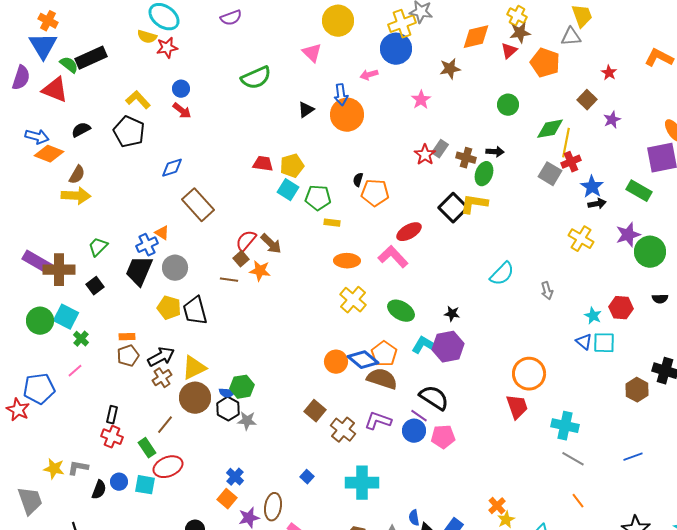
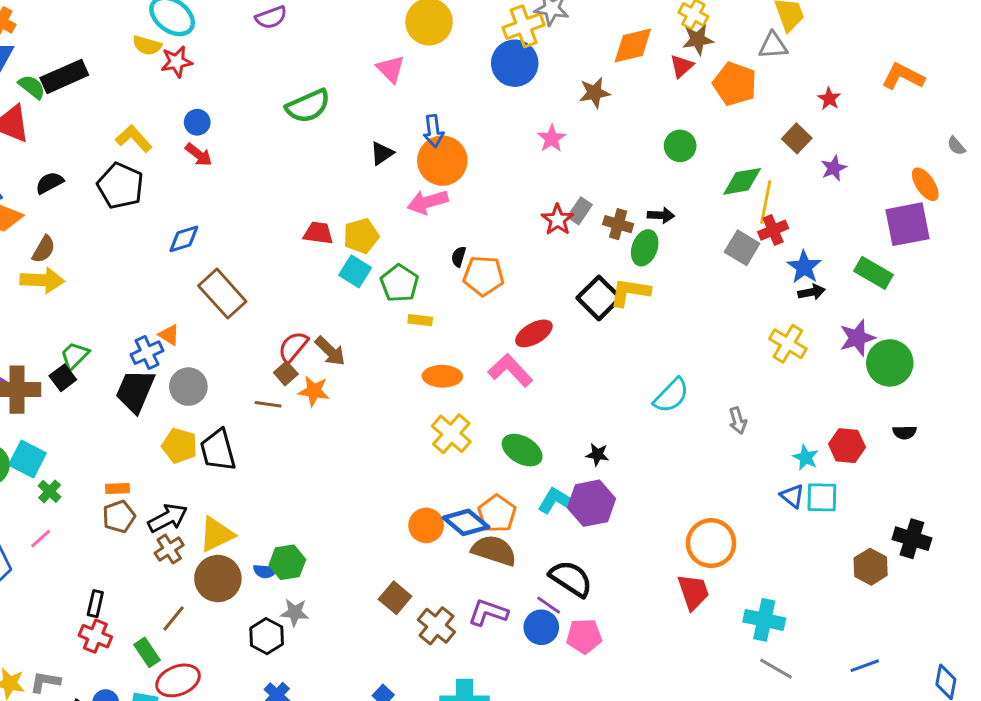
pink arrow: (369, 75) -> (428, 202), moved, size x1.5
green pentagon: (318, 198) -> (400, 283), turned 30
black square: (95, 286) -> (63, 378), moved
black hexagon: (228, 409) -> (267, 636), moved

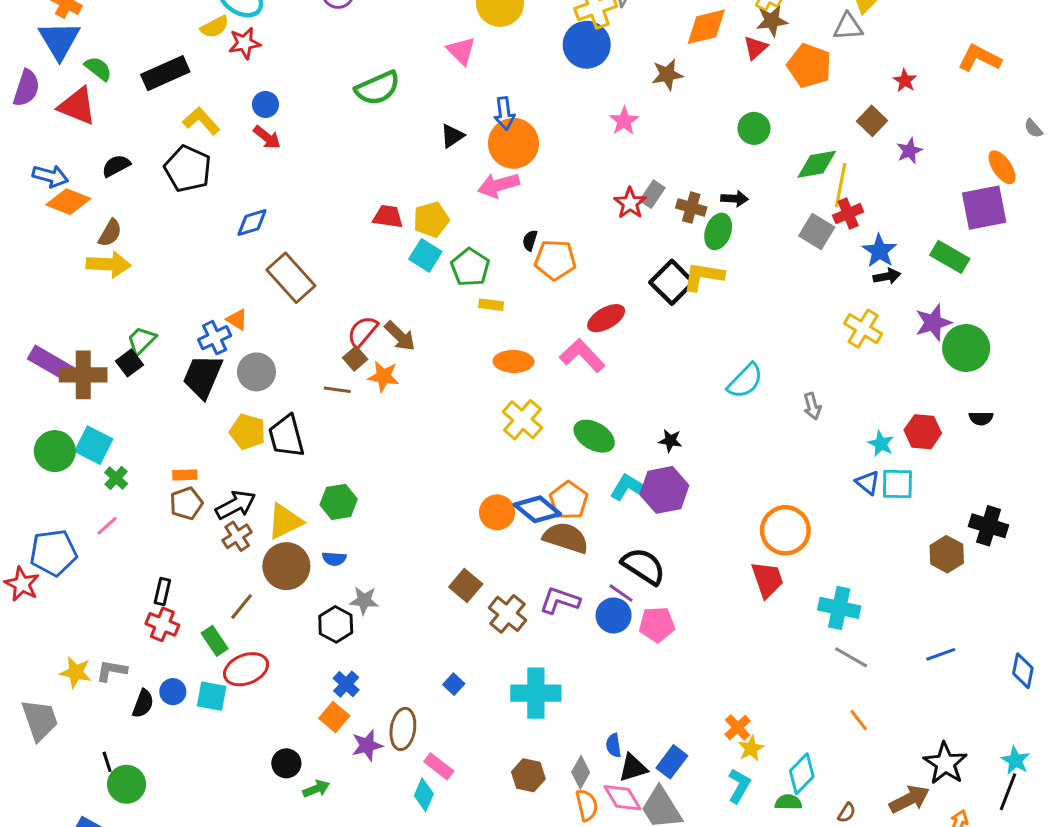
yellow semicircle: (147, 45) -> (215, 27), turned -44
black rectangle: (64, 76) -> (165, 73), moved
green hexagon: (287, 562) -> (339, 502), moved

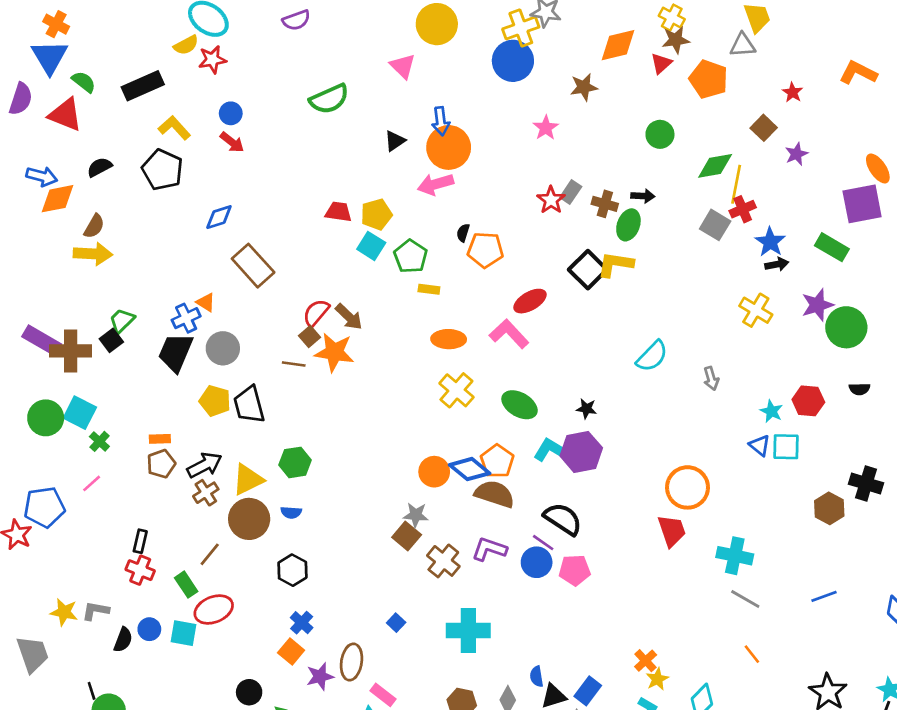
orange diamond: (68, 202) -> (57, 199), turned -33
orange star: (383, 376) -> (334, 352), size x1.4
gray star: (364, 600) -> (416, 515), moved

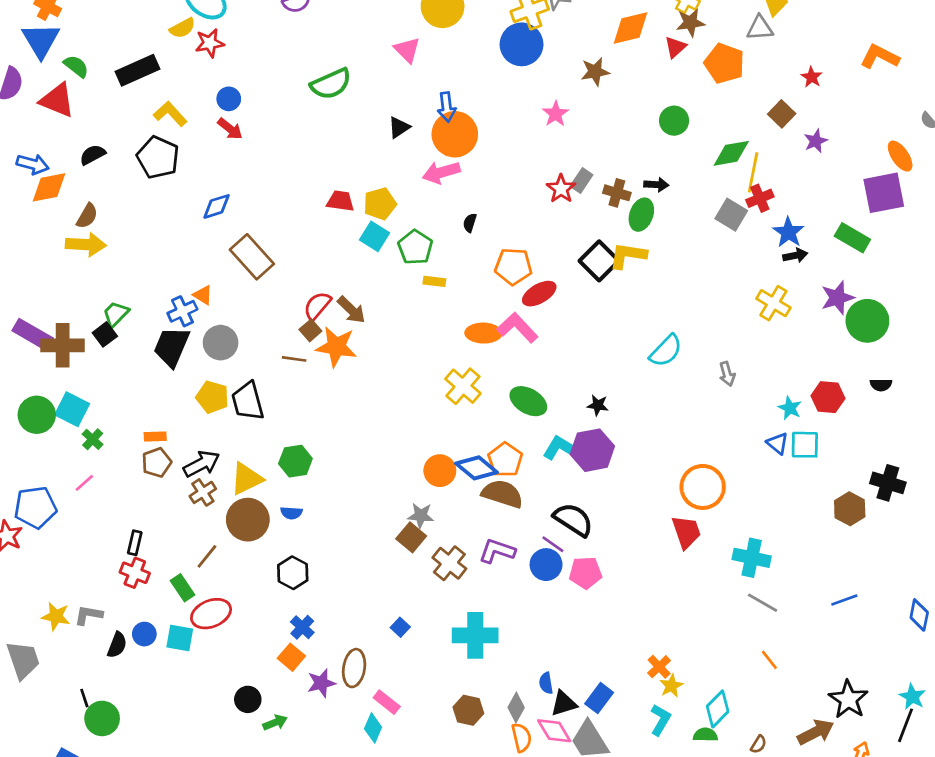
orange pentagon: (485, 250) -> (513, 266), moved
orange ellipse: (449, 339) -> (483, 333), moved

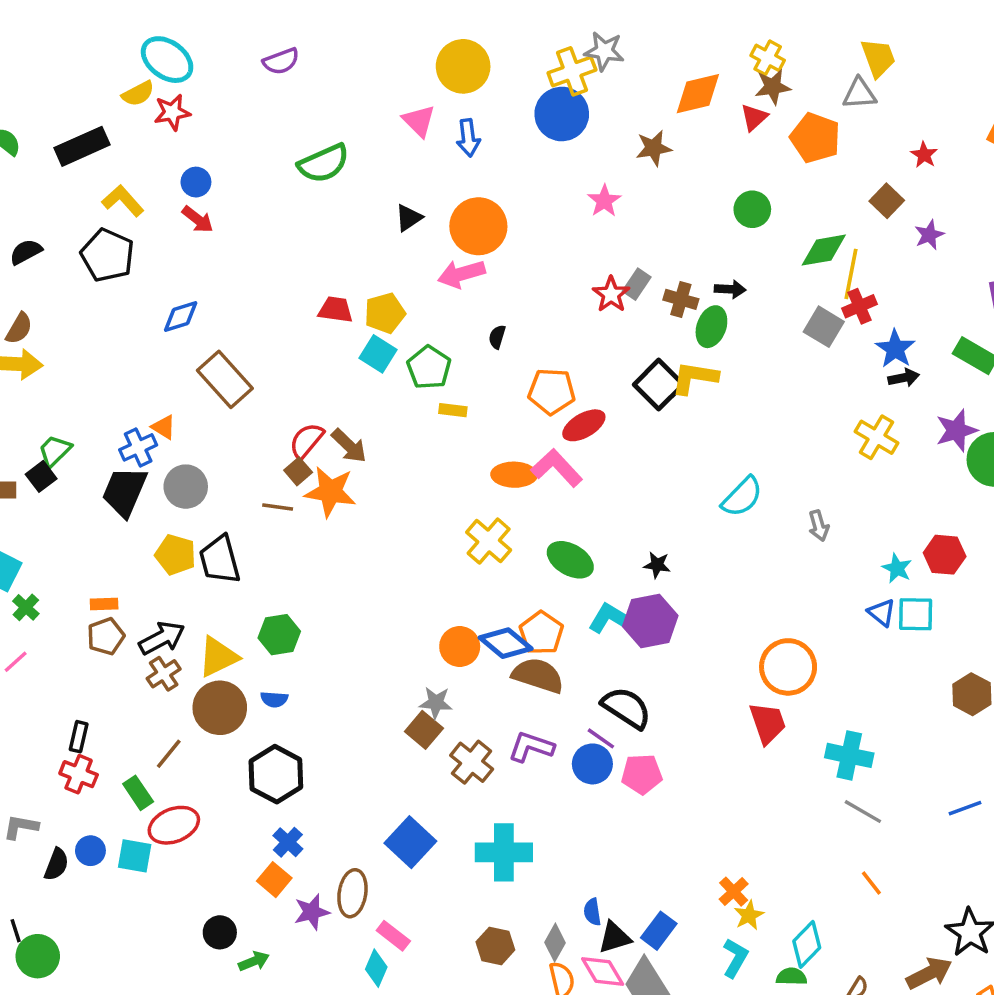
blue arrow: (447, 107) -> (468, 138), moved
black hexagon: (293, 573) -> (276, 774), size x1.4
blue square: (400, 627) -> (410, 842), size x2.0

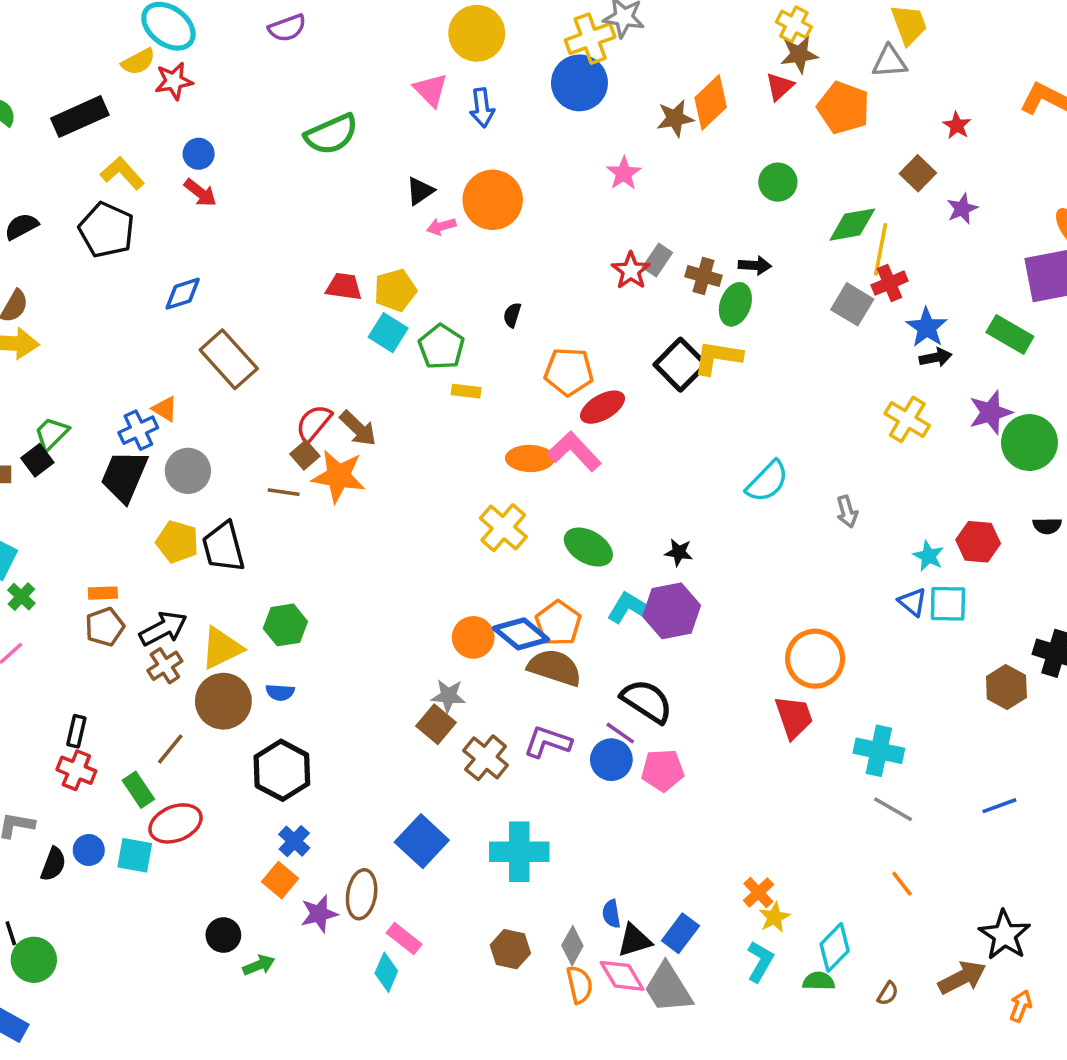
orange diamond: (698, 94) -> (711, 102), moved, turned -30
pink arrow: (461, 274) -> (441, 226), moved, size x0.6

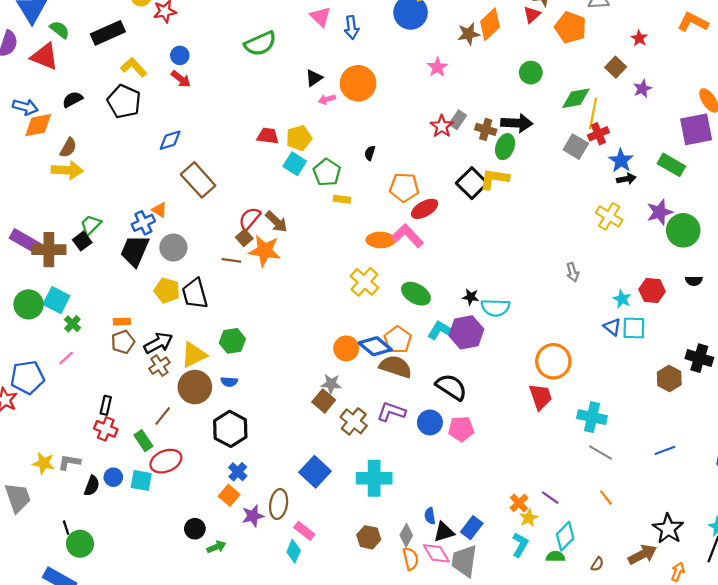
black arrow: (755, 265) -> (517, 123), size x1.6
cyan semicircle: (767, 481) -> (495, 308), moved, turned 48
purple line: (620, 733) -> (550, 498), moved
gray trapezoid: (668, 988) -> (464, 561), turned 40

